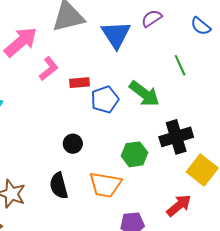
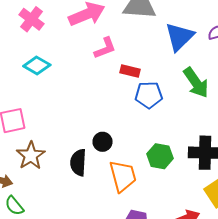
green arrow: (144, 94) -> (196, 83), moved
black circle: (73, 144) -> (103, 142), moved
orange trapezoid: (105, 185) -> (123, 176), turned -132

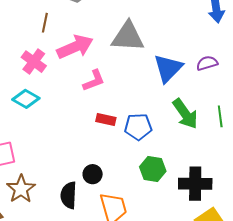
pink cross: (31, 19) -> (34, 62), moved
red rectangle: (130, 71) -> (106, 119), moved
green hexagon: (160, 156) -> (153, 169), moved

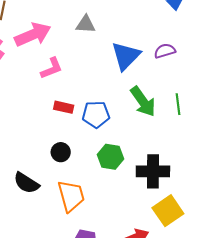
gray triangle: (128, 37) -> (86, 24), size x0.6
black circle: (93, 174) -> (61, 152), moved
black semicircle: (69, 195) -> (26, 183), turned -60

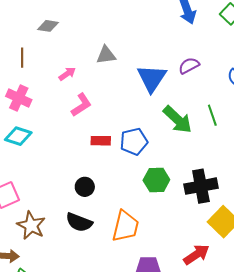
pink arrow: (33, 35) -> (67, 74), moved, size x0.5
black circle: (61, 152) -> (85, 187), moved
orange trapezoid: (71, 196) -> (125, 226), turned 40

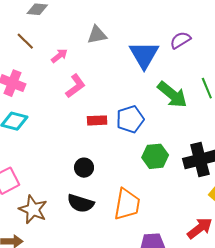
brown line: (22, 58) -> (25, 41), moved, turned -42

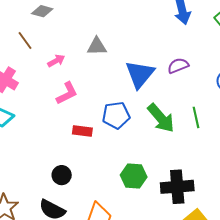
blue pentagon: (130, 119) -> (116, 115), moved

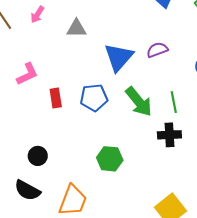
pink arrow: (56, 61) -> (37, 15), moved, turned 150
pink L-shape: (67, 93) -> (27, 74), moved
red rectangle: (82, 131) -> (56, 98), moved, turned 72
black cross: (177, 187) -> (169, 135), moved, size x0.7

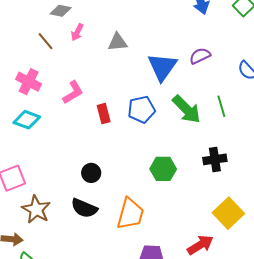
black cross: (169, 135) -> (215, 159), moved

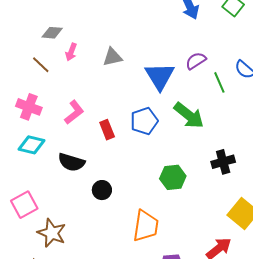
green line: (221, 106) -> (219, 82), moved
black semicircle: (84, 208) -> (71, 162), moved

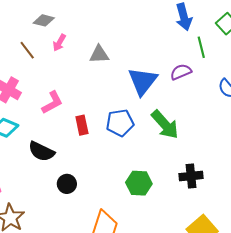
green line: (219, 82) -> (201, 47), moved

